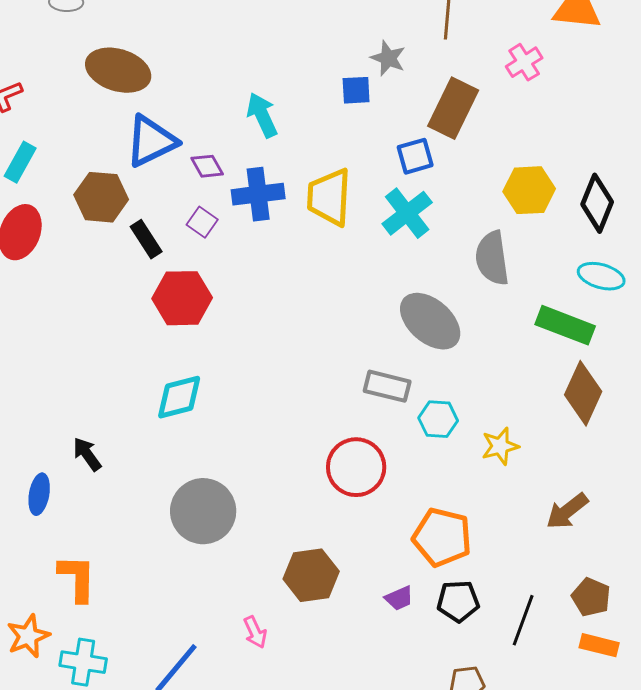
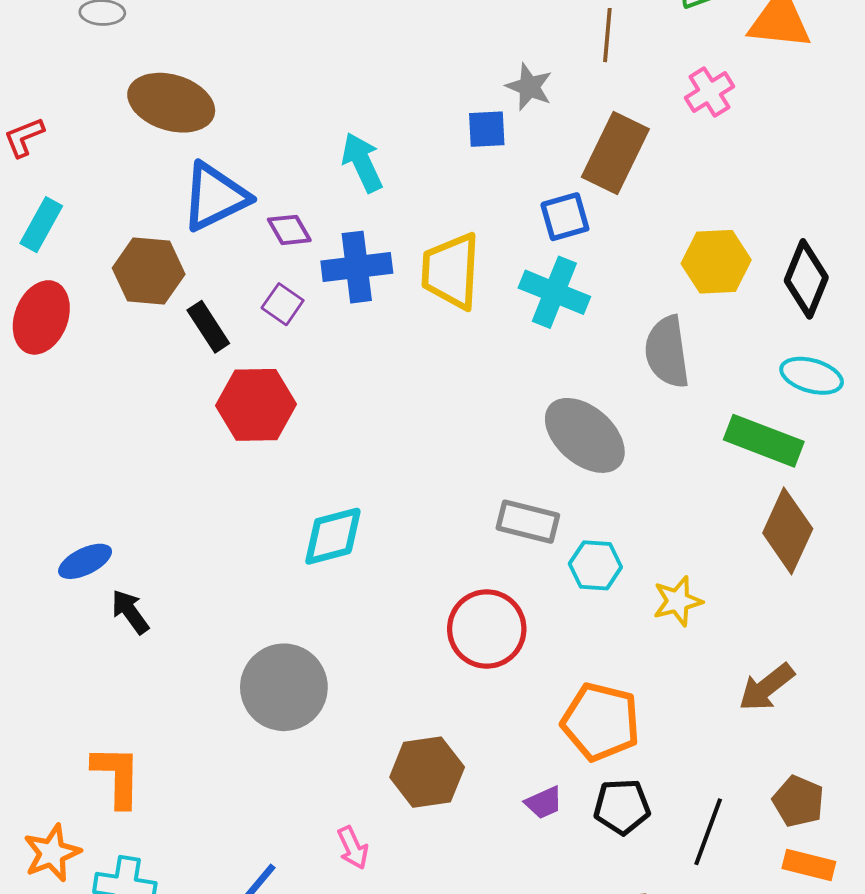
cyan cross: (407, 213) -> (554, 292), turned -30
cyan diamond: (179, 397) -> (333, 536), moved
blue ellipse: (39, 494) -> (85, 561), moved, turned 54

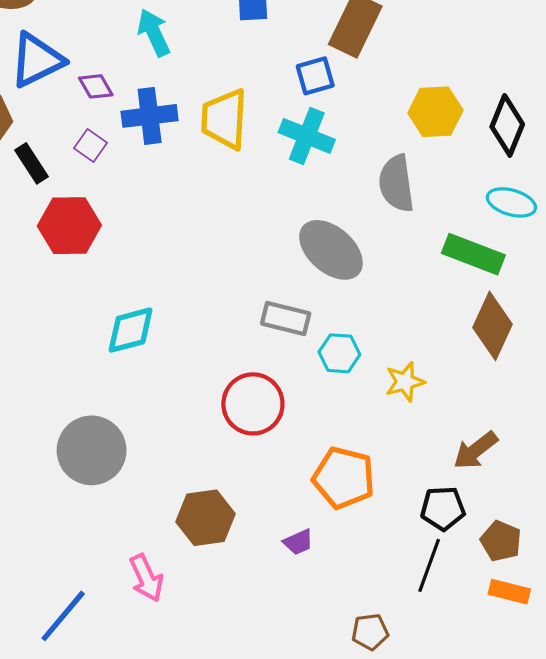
black pentagon: (622, 807) -> (443, 508), moved
pink arrow: (353, 848) -> (146, 578), size x1.4

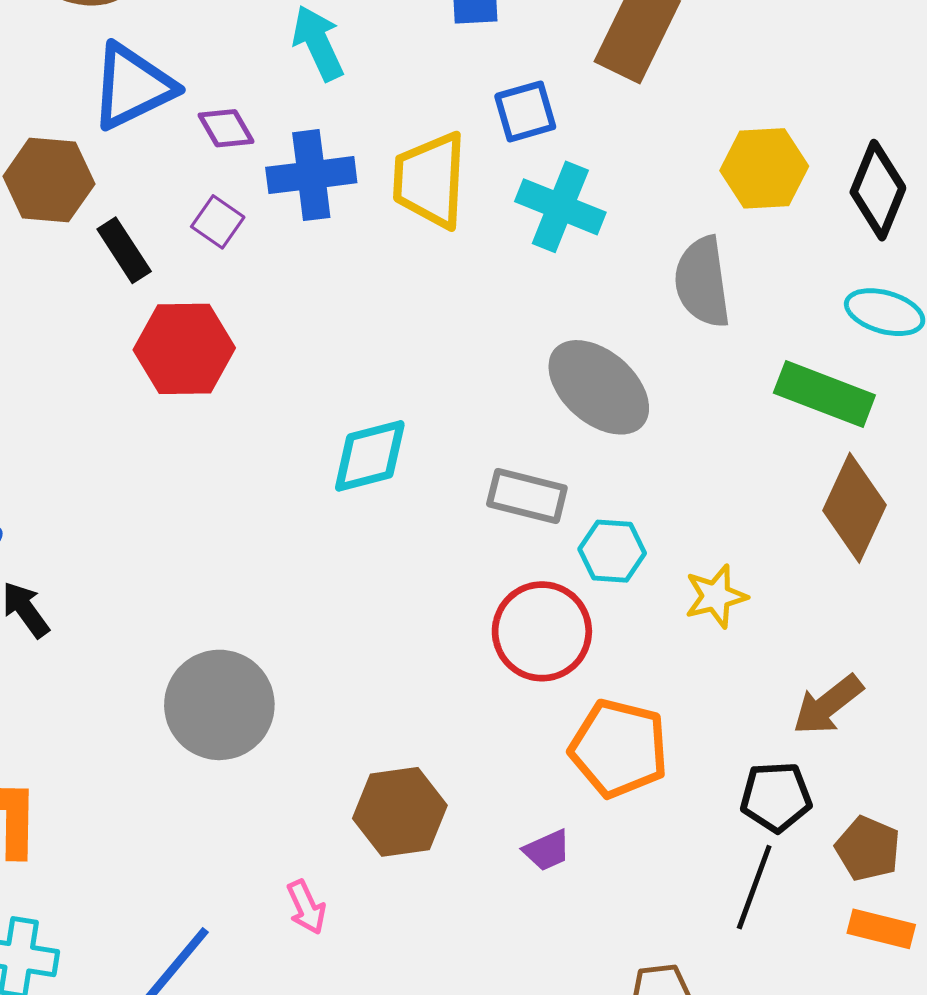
blue square: (315, 76) -> (525, 112), moved
cyan diamond: (131, 330) -> (370, 456), moved
red circle: (253, 404) -> (542, 631), moved
pink arrow: (146, 578) -> (306, 907), size x0.7

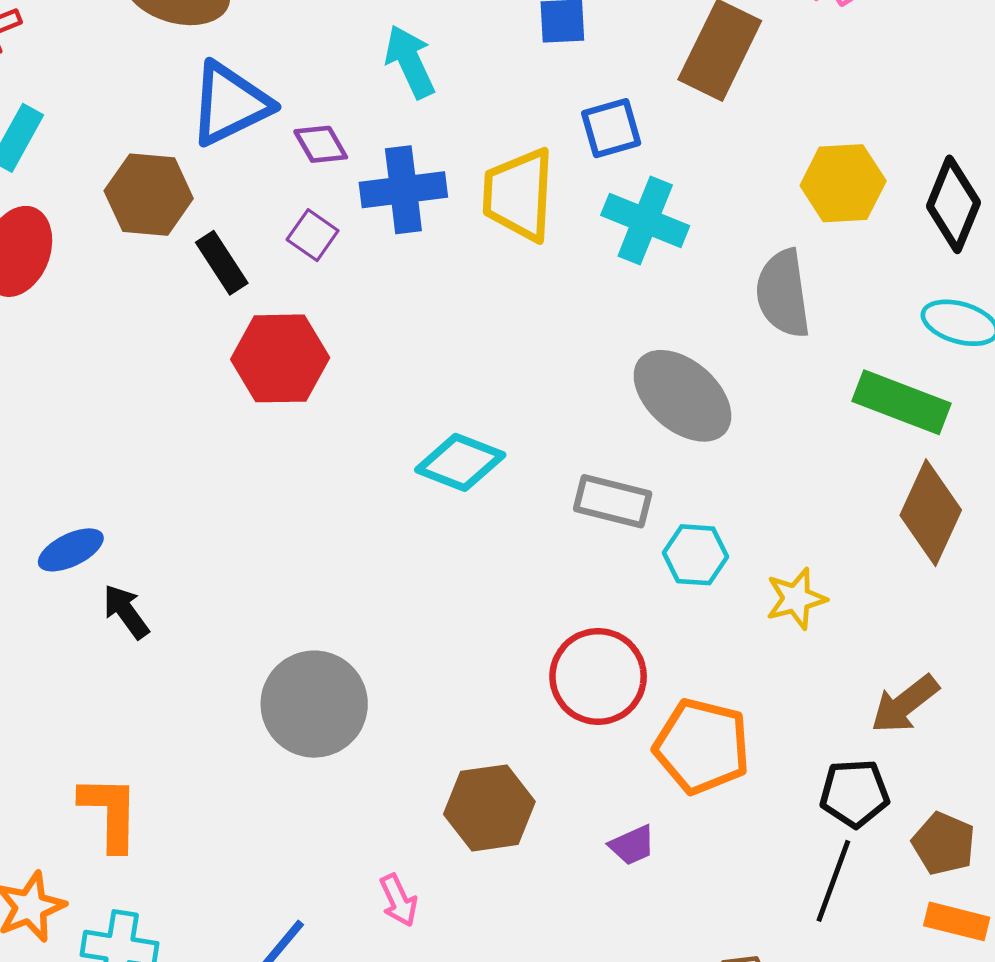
cyan diamond: (370, 456) -> (460, 462), turned 36
red circle: (542, 631) -> (598, 676), moved

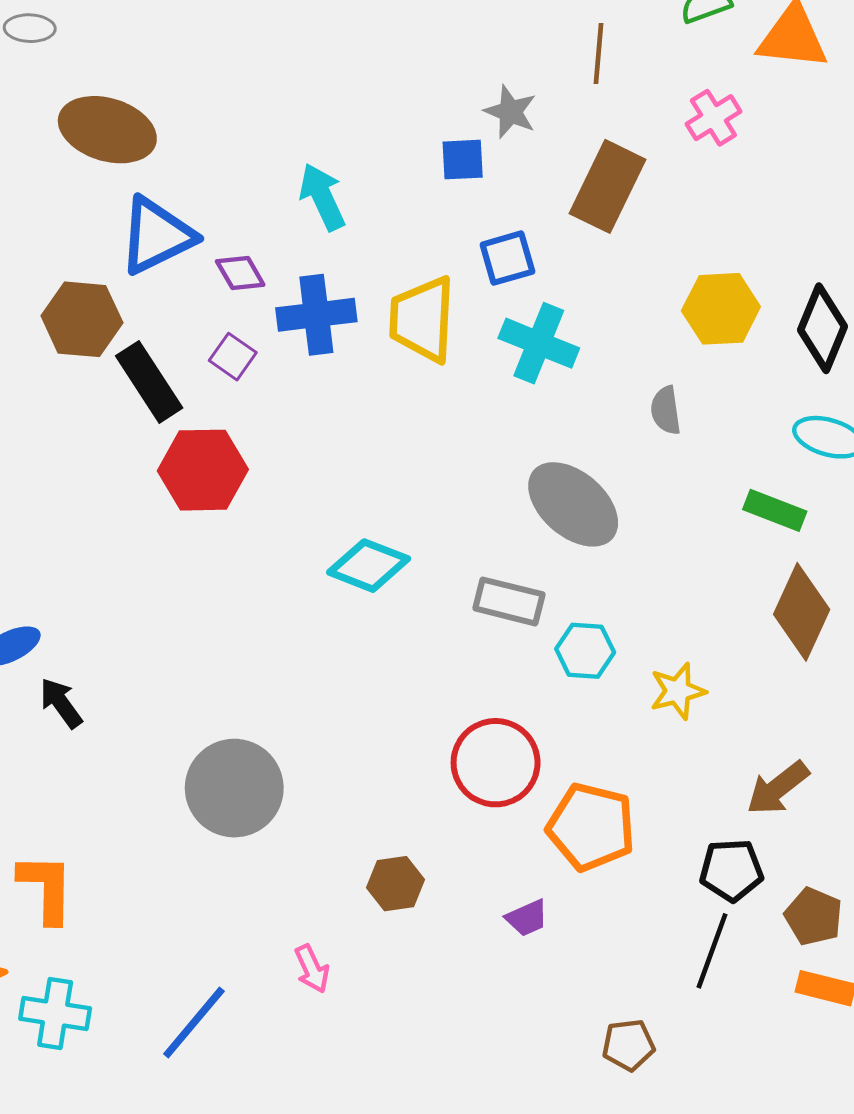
black rectangle: (222, 263) -> (149, 382), size x1.4
gray semicircle: (783, 294) -> (666, 410), size x0.6
green rectangle: (901, 402) -> (775, 510), size x0.7
brown hexagon: (489, 808) -> (395, 884), size x0.7

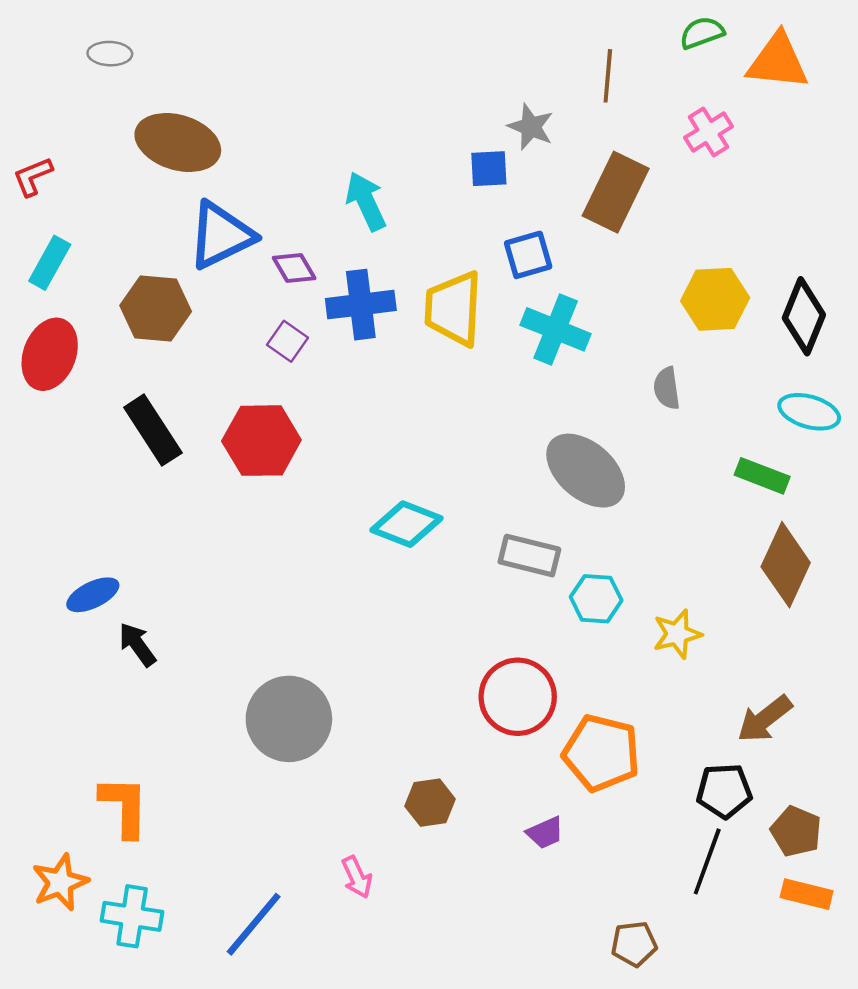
black rectangle: (149, 382) -> (153, 430), moved

